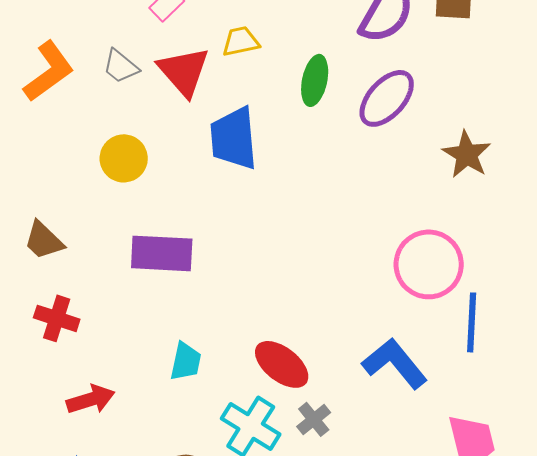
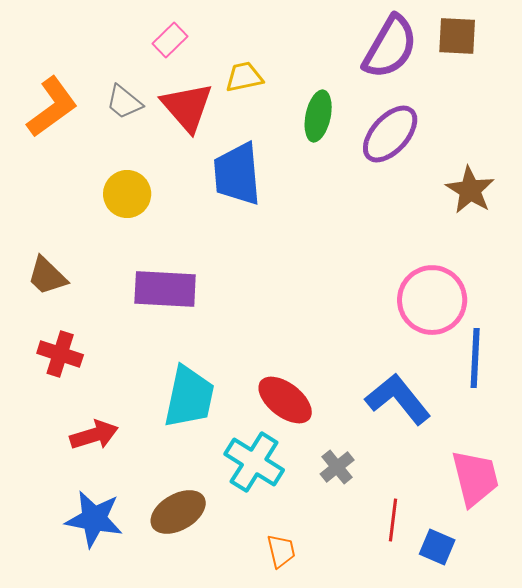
cyan trapezoid: (186, 361) -> (189, 397), size x1.6
gray cross: (314, 419) -> (337, 467), moved

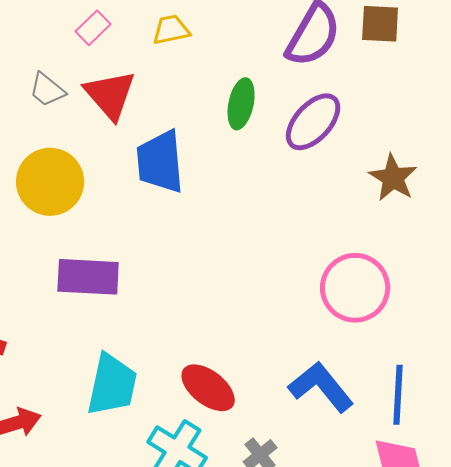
yellow trapezoid: (244, 77) -> (171, 30), moved
yellow circle: (127, 194) -> (50, 182), size x1.4
blue line: (475, 358) -> (398, 395), moved

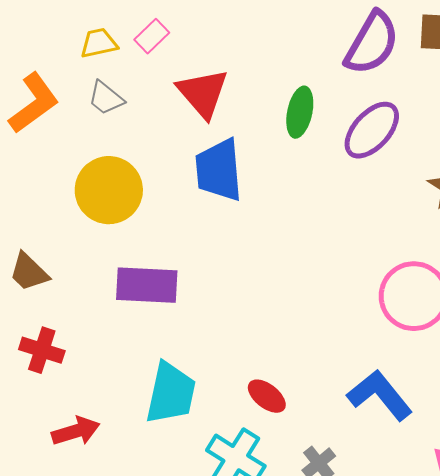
yellow trapezoid: (171, 30) -> (99, 43), moved
red triangle: (110, 95) -> (203, 93), moved
red ellipse: (208, 388) -> (267, 396), size x0.7

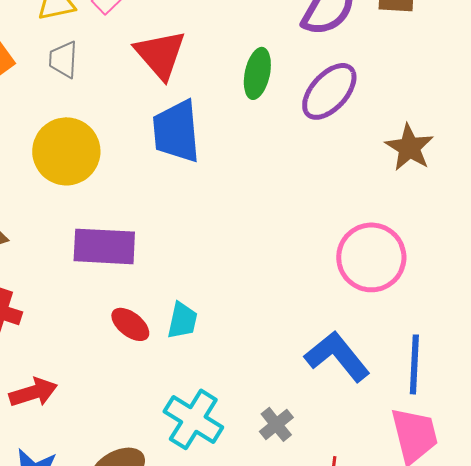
gray trapezoid: (106, 98) -> (63, 59), turned 54
cyan trapezoid: (171, 393) -> (182, 320), moved, size x0.6
red ellipse: (267, 396) -> (130, 324), moved

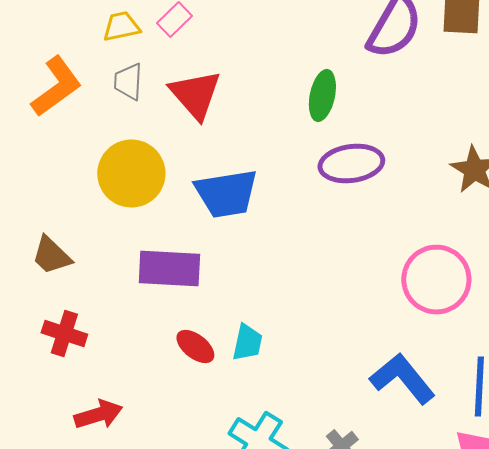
red triangle: (160, 54) -> (195, 94), moved
purple ellipse: (329, 91) -> (351, 164), moved, turned 40
blue trapezoid: (176, 131) -> (226, 194), moved, turned -94

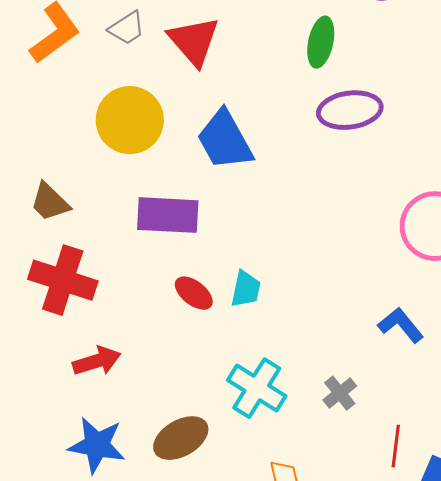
gray trapezoid: (128, 82) -> (127, 28), turned -126
blue trapezoid: (226, 194) -> (225, 140), turned 70
red cross: (64, 334) -> (63, 280), size x1.5
blue L-shape: (402, 378) -> (401, 325), size x0.7

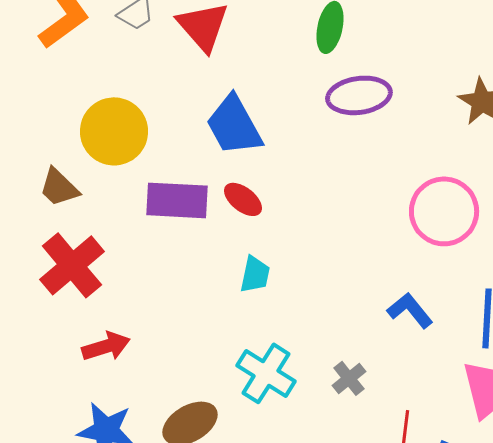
yellow circle: (130, 120) -> (114, 131), moved
red cross: (63, 280) -> (72, 265), turned 32
red ellipse: (194, 293) -> (243, 199), moved

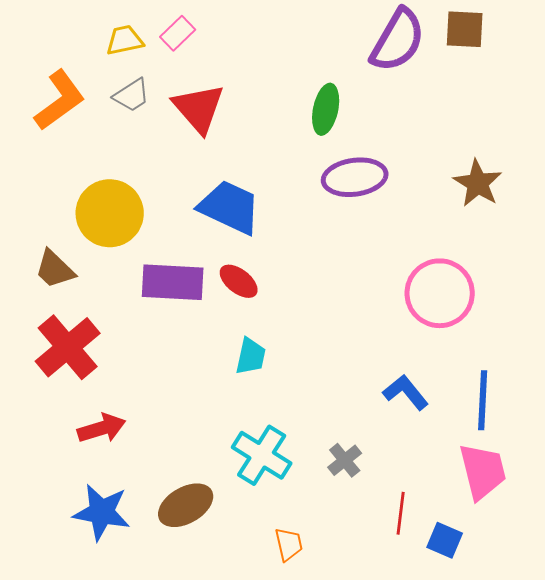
blue trapezoid: (234, 125) -> (230, 207), turned 144

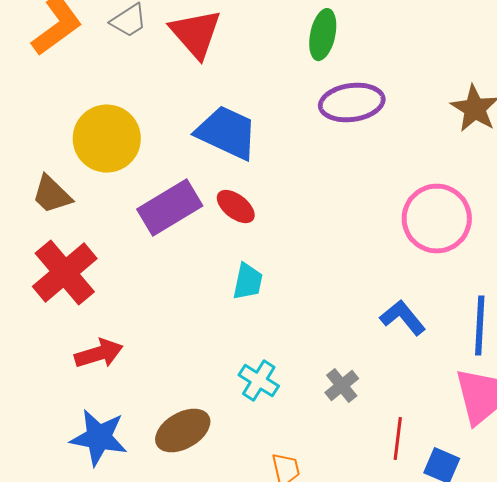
purple rectangle: (173, 282) -> (170, 208), turned -34
cyan cross: (262, 455) -> (259, 381), size x0.7

